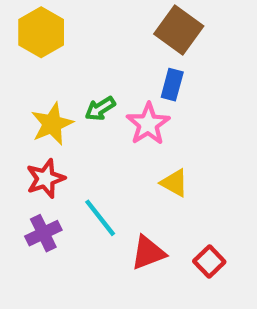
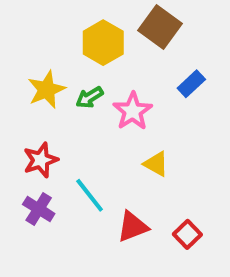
yellow hexagon: (41, 32) -> (103, 43), moved
blue rectangle: (172, 85) -> (191, 84), moved, turned 32
yellow star: (52, 124) -> (46, 90), moved
purple cross: (43, 233) -> (39, 209), turned -32

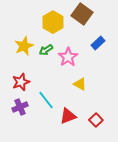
purple cross: (39, 209) -> (20, 107), turned 35

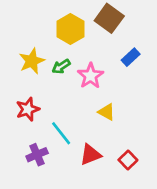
purple cross: (20, 107) -> (37, 155), moved

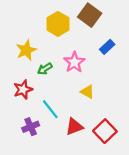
green arrow: (61, 66) -> (45, 69), moved
red square: (128, 160) -> (105, 131), size x1.5

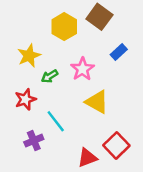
yellow triangle: (87, 92) -> (97, 102), size x1.5
red triangle: (74, 127) -> (87, 158), moved

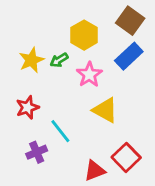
brown square: (99, 17) -> (130, 21), moved
yellow hexagon: (64, 27) -> (84, 35), moved
blue rectangle: (119, 52) -> (129, 56), size x1.5
green arrow: (50, 76) -> (59, 60), moved

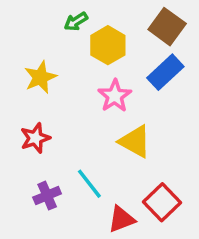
green arrow: (59, 60) -> (76, 22), moved
cyan line: (60, 131) -> (89, 184), moved

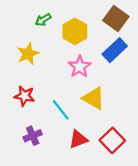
green arrow: (76, 22) -> (43, 20), moved
red star: (35, 138) -> (24, 96), turned 30
cyan line: (89, 184) -> (61, 110), moved
red triangle: (121, 219) -> (78, 139), moved

